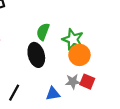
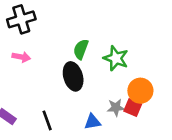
orange circle: (79, 55) -> (140, 91), moved
black line: (14, 93) -> (47, 120), turned -49

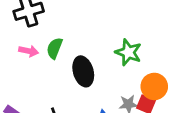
green semicircle: (81, 49) -> (55, 48), moved

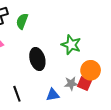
green semicircle: (55, 48) -> (22, 21), moved

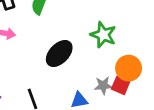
black ellipse: (37, 59) -> (59, 53), turned 60

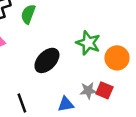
orange circle: (129, 68) -> (117, 58), moved

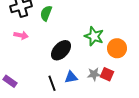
black line: (22, 103) -> (52, 83), moved
blue triangle: (66, 104) -> (71, 77), moved

